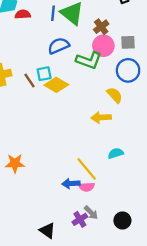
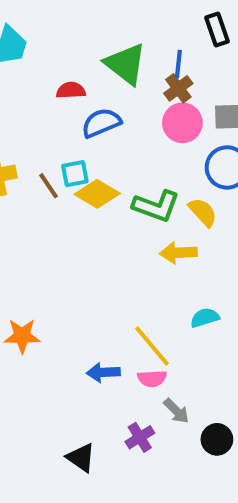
blue line: (53, 13) -> (178, 64), moved
red semicircle: (23, 14) -> (71, 90), moved
green L-shape: (89, 60) -> (156, 206), moved
blue arrow: (71, 184) -> (103, 372), moved
gray arrow: (91, 213) -> (176, 411), moved

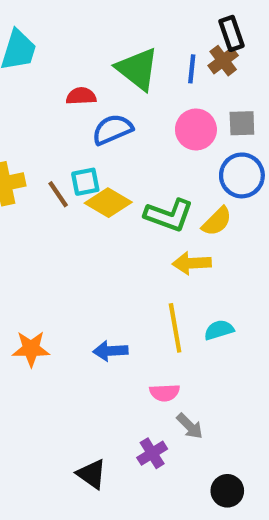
brown cross: (178, 88) -> (223, 61), moved
yellow semicircle: (203, 212) -> (217, 221), turned 88
yellow line: (152, 346) -> (175, 328), moved, turned 30
blue arrow: (103, 372) -> (110, 351), moved
black circle: (217, 439) -> (227, 491), moved

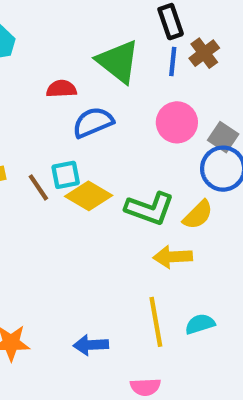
black rectangle: (231, 33) -> (171, 22), moved
gray square: (242, 123) -> (223, 137), moved, turned 36

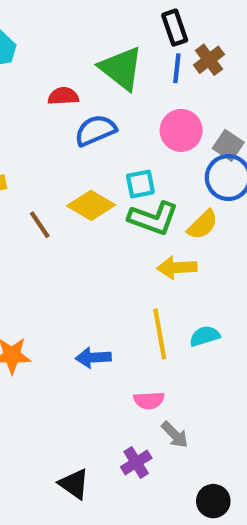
cyan square: (66, 175) -> (140, 184), moved
brown line: (38, 187) -> (40, 225), moved

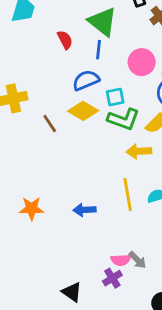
blue line: (177, 68) -> (98, 50), moved
red semicircle: (63, 96) -> (65, 40), turned 66
blue semicircle: (95, 130) -> (86, 80), moved
pink semicircle: (149, 400) -> (121, 260), moved

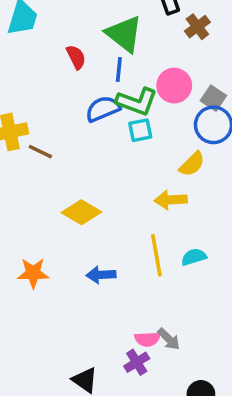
yellow diamond: (83, 111) -> (81, 212), moved
green L-shape: (123, 119) -> (137, 102), moved
brown line: (50, 123) -> (40, 152), moved, turned -30

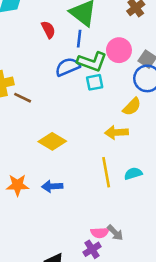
blue arrow: (101, 275) -> (52, 186), moved

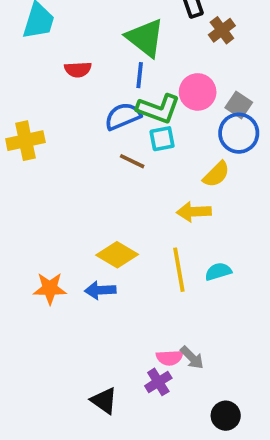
red semicircle: (48, 30) -> (78, 70), moved, turned 114
brown line: (23, 98) -> (132, 161), moved
yellow diamond: (52, 141) -> (117, 255), moved

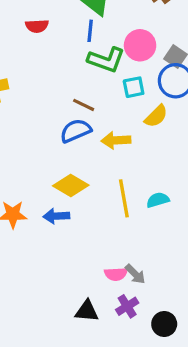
blue semicircle: (123, 116) -> (76, 131), moved
cyan square: (162, 139) -> (134, 87), moved
yellow arrow: (194, 212) -> (116, 140), moved
purple cross: (158, 382) -> (127, 306), moved
black triangle: (104, 401) -> (87, 311), moved, turned -30

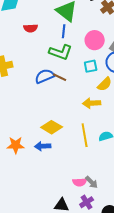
green L-shape: (106, 60) -> (61, 52), moved
blue semicircle: (76, 131) -> (45, 76), moved
yellow arrow: (116, 140) -> (92, 103), moved

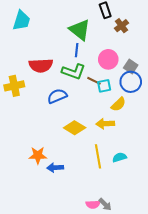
red semicircle: (31, 28) -> (41, 65), moved, size x1.6
brown line: (60, 77) -> (94, 81), moved
yellow diamond: (52, 127) -> (75, 128), moved
orange star: (16, 145) -> (38, 155), moved

